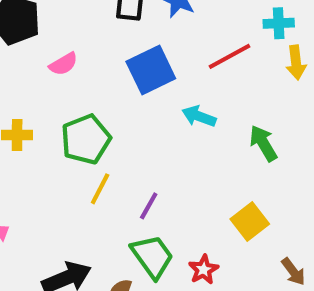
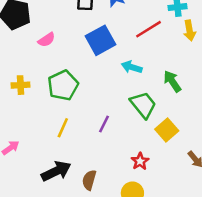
yellow line: (100, 189) -> (63, 128), moved
green trapezoid: (152, 256) -> (143, 105), moved

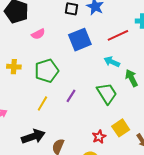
cyan arrow: (132, 67) -> (112, 62), moved
purple line: (104, 124) -> (71, 96), moved
yellow square: (167, 130) -> (121, 128), moved

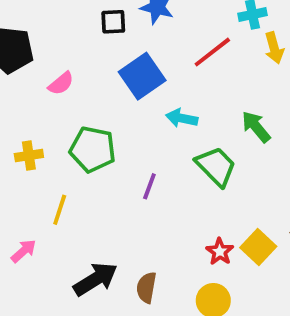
cyan arrow: (112, 62) -> (182, 118), moved
green pentagon: (47, 71) -> (93, 149), turned -30
yellow line: (42, 104) -> (60, 210), moved
yellow square: (121, 128) -> (258, 247), moved

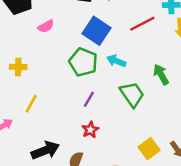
blue square: (142, 76) -> (97, 31), turned -32
green pentagon: (93, 149) -> (83, 62), moved
red star: (220, 252) -> (90, 130), moved

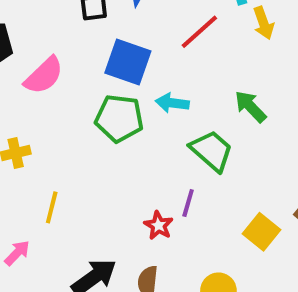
pink semicircle: (46, 26) -> (44, 76), size x1.5
purple line: (89, 99) -> (188, 203), moved

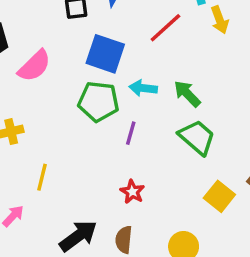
green arrow: (250, 107) -> (187, 94), moved
green trapezoid: (212, 151) -> (197, 137), moved
purple line: (188, 203) -> (131, 133), moved

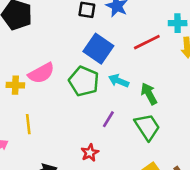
pink semicircle: (34, 66) -> (41, 73), moved
purple line: (131, 133) -> (108, 119), moved
yellow line: (42, 177) -> (28, 124), turned -36

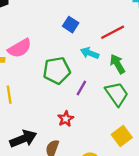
red line: (147, 42) -> (113, 32), moved
blue square: (98, 49) -> (71, 25), size x0.6
green pentagon: (84, 81) -> (57, 70), moved, turned -30

